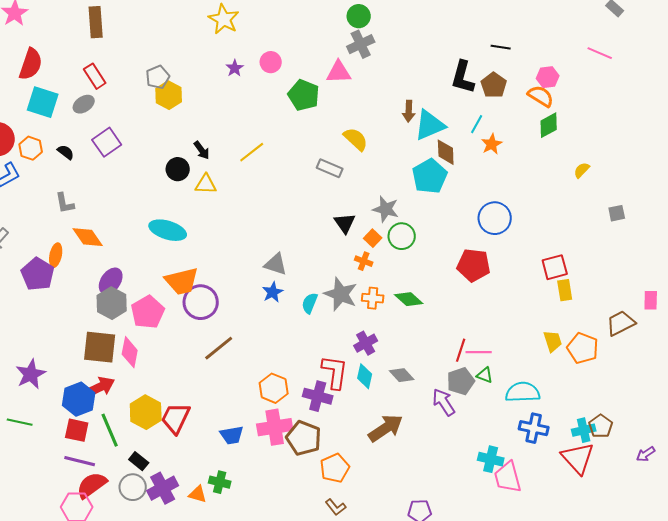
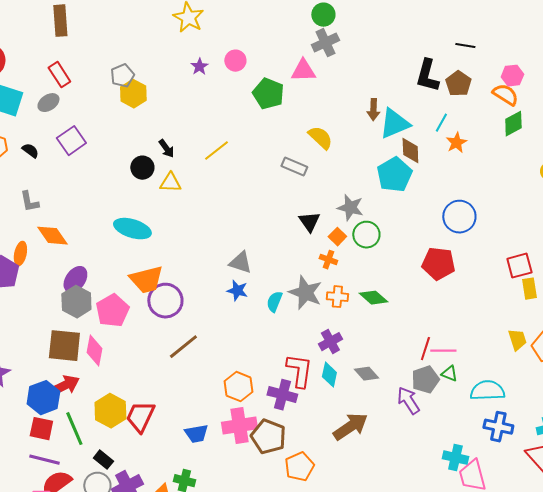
blue star: (273, 292) -> (237, 291), turned -30

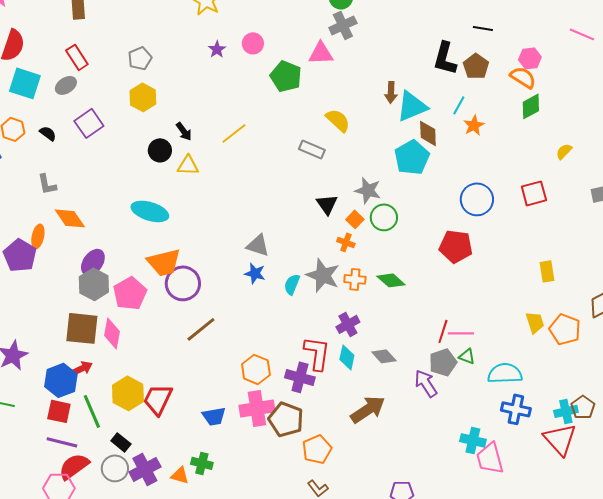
yellow hexagon: (133, 94) -> (143, 97), moved
red square: (519, 266) -> (534, 193), moved
red arrow: (64, 386) -> (82, 368), size x0.7

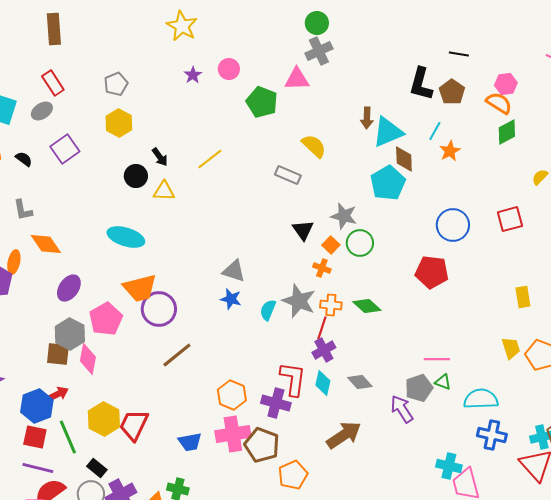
gray hexagon: (94, 284) -> (70, 334), moved
brown square: (82, 328) -> (58, 354), size x0.7
red line: (443, 331) -> (322, 328), moved

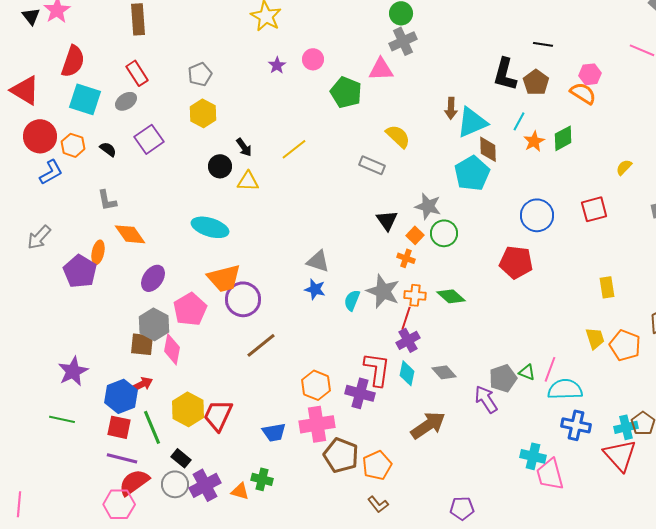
green diamond: (507, 132) -> (563, 138), moved
pink line: (437, 359) -> (550, 369), moved, turned -70
brown pentagon: (262, 445) -> (341, 455), moved

